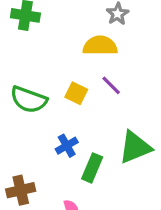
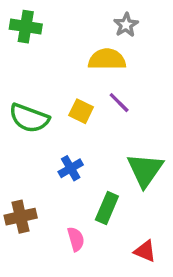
green triangle: (135, 147) -> (145, 170), turned -33
green rectangle: (92, 168) -> (107, 208), moved

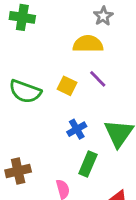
blue cross: (71, 168) -> (77, 129), moved

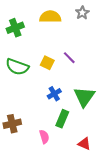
gray star: (103, 16) -> (82, 13), moved
green cross: (22, 17) -> (15, 28), moved, turned -30
yellow semicircle: (88, 44) -> (50, 17), moved

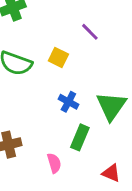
purple line: (69, 58) -> (90, 32), moved
blue cross: (54, 94) -> (68, 102), turned -32

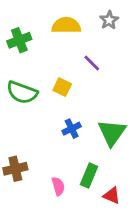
blue cross: (68, 102) -> (72, 129), turned 36
green rectangle: (80, 137) -> (89, 175), moved

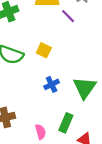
purple line: (92, 63) -> (68, 16), moved

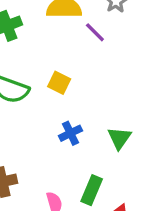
green triangle: (85, 88) -> (119, 138), size x0.7

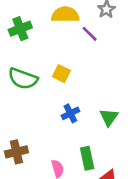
green rectangle: (92, 190) -> (87, 158), turned -35

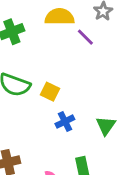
yellow square: (61, 74) -> (50, 92), moved

